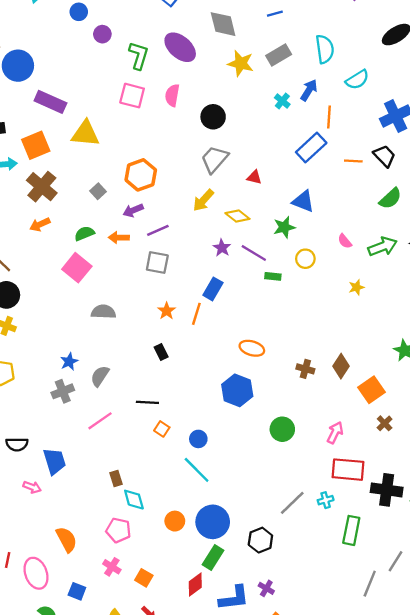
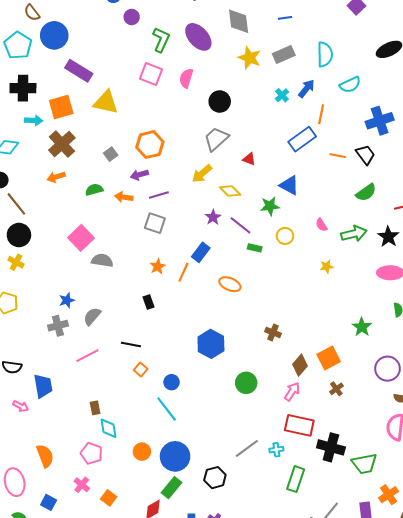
pink square: (77, 268) -> (81, 238), moved
orange ellipse: (252, 348) -> (230, 284), moved
brown diamond: (341, 366) -> (300, 365), moved

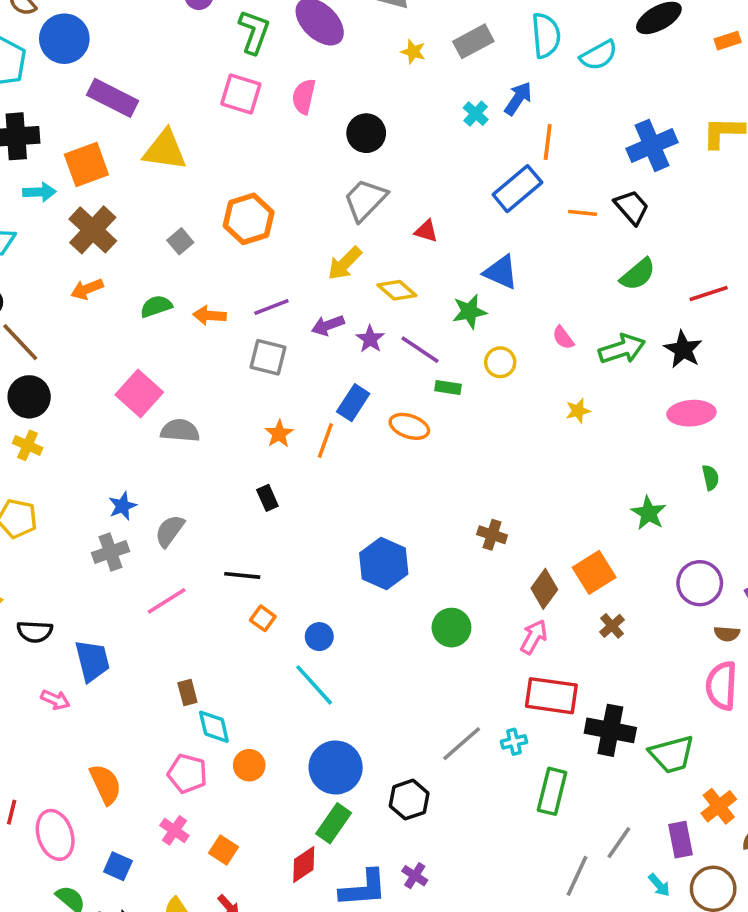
yellow star: (250, 58) -> (413, 52), size x0.6
cyan semicircle: (350, 85) -> (599, 55), moved
purple arrow: (139, 175) -> (328, 325), moved
orange ellipse: (230, 284) -> (409, 426), moved
orange circle: (142, 452) -> (249, 765), moved

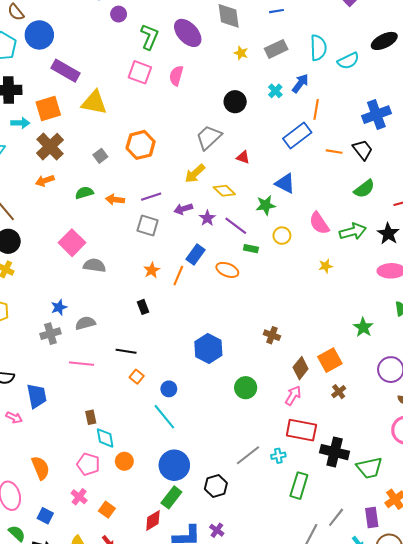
black circle: (366, 133) -> (235, 102), moved
pink semicircle: (563, 338) -> (319, 223), size x1.6
gray semicircle: (170, 531) -> (85, 323), turned 36
pink line: (167, 601) -> (82, 364), turned 35

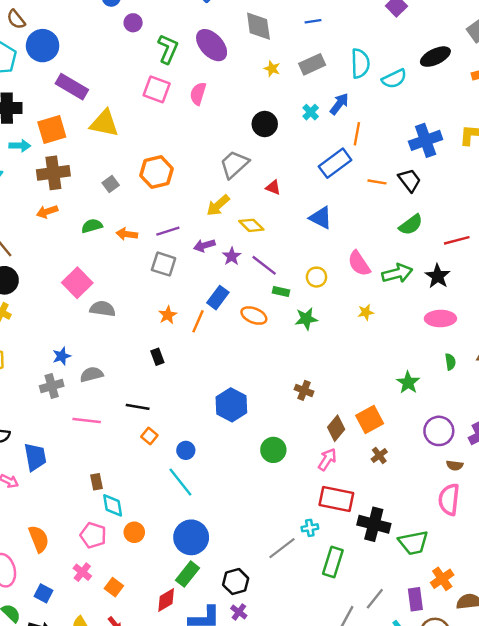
brown cross: (50, 147) -> (53, 173), turned 36
green star: (266, 205) -> (306, 319), moved
gray line: (248, 455) -> (282, 548), moved
black hexagon: (216, 486) -> (236, 582), moved

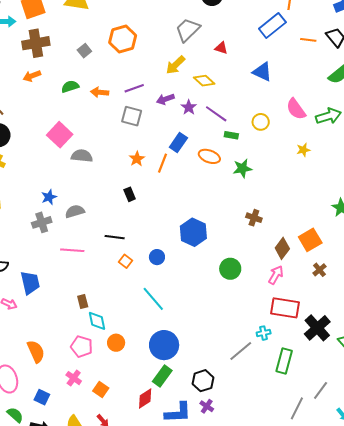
green star: (306, 319) -> (242, 168), moved
blue circle: (186, 450) -> (157, 257), moved
black cross: (374, 524) -> (317, 328), turned 36

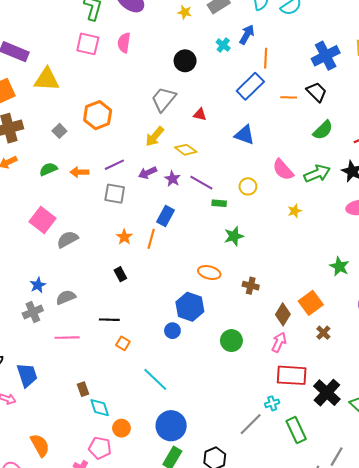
gray semicircle: (82, 156) -> (67, 239), turned -30
orange ellipse: (209, 156) -> (209, 273), moved
blue circle: (157, 257) -> (172, 331), moved
pink pentagon: (82, 347) -> (100, 448), moved
green rectangle: (284, 361) -> (296, 430), turned -35

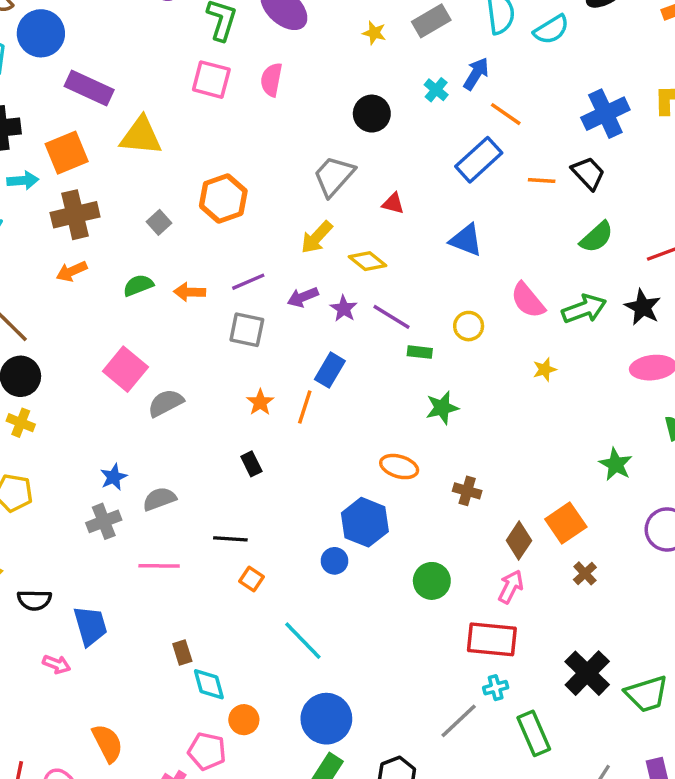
orange line: (266, 58) -> (506, 114), turned -60
red rectangle: (292, 375) -> (492, 639), moved

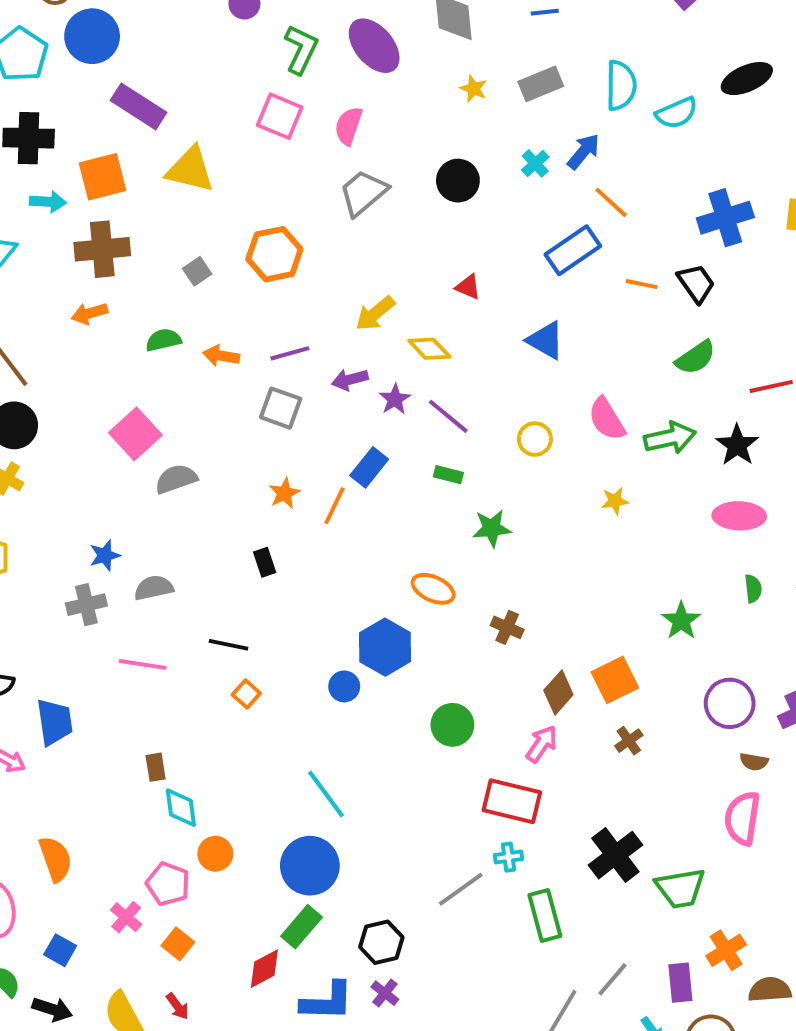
gray trapezoid: (334, 176) -> (363, 193), moved
green rectangle: (420, 352) -> (448, 475), moved
cyan line: (303, 641) -> (326, 794), moved

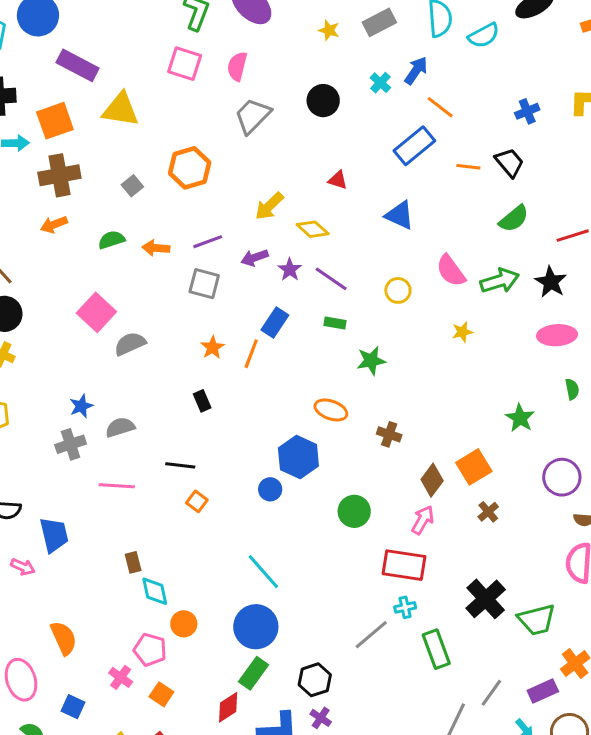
blue cross: (725, 218) -> (527, 111), size x0.6
purple rectangle: (680, 983) -> (543, 691), turned 76

